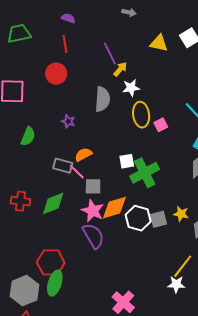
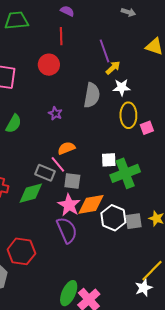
gray rectangle: (63, 166) -> (45, 173), moved
green ellipse: (55, 283) -> (69, 293), moved
white star: (176, 284) -> (144, 288), turned -30

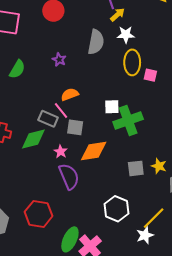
pink square: (147, 128) -> (150, 75), turned 32
pink star: (69, 205) -> (61, 152), moved, size x0.6
white hexagon: (113, 218) -> (116, 209), moved
red hexagon: (21, 251) -> (39, 214), moved

